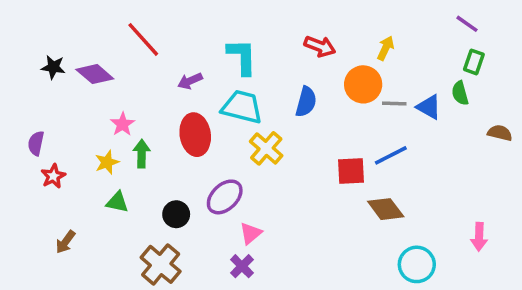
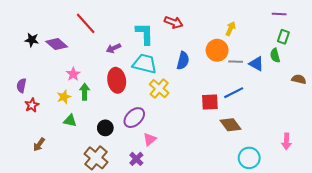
purple line: (467, 24) -> (279, 14), turned -32
red arrow: (320, 46) -> (174, 22), moved
purple cross: (242, 266) -> (136, 159), moved

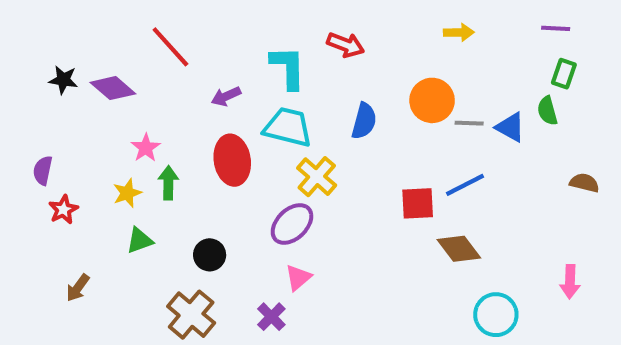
yellow arrow: (231, 29) -> (459, 32), moved, turned 64
brown semicircle: (299, 79) -> (584, 183), moved
purple ellipse: (134, 118) -> (292, 224), moved
green triangle: (70, 121) -> (140, 240), turned -32

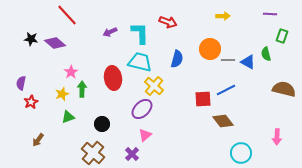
red line: (170, 47) -> (67, 15), moved
green rectangle: (564, 74) -> (282, 36), moved
purple arrow: (226, 96) -> (110, 32), moved
brown semicircle: (584, 183) -> (284, 89), size x1.6

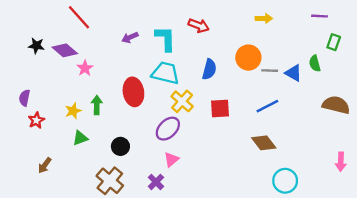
pink star: (71, 72) -> (85, 68), moved
red square: (203, 99) -> (220, 108), moved
pink arrow: (277, 137) -> (341, 162), moved

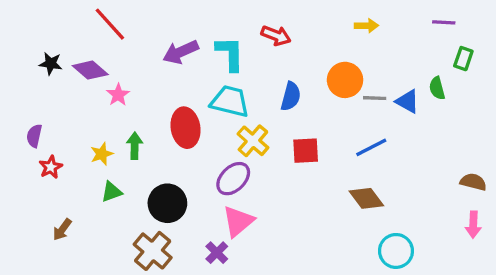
purple arrow: (130, 37) -> (181, 52), size x1.5
brown semicircle: (336, 105) -> (473, 182), moved, size x0.7
black circle: (120, 146) -> (167, 203), size x1.5
pink triangle: (171, 159) -> (238, 221), size x1.5

